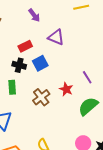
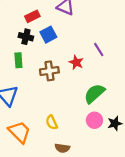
brown cross: (41, 97) -> (49, 71), turned 30
green semicircle: (88, 106) -> (94, 93), moved

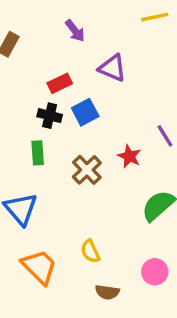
brown cross: (49, 71) -> (87, 170), turned -36
pink circle: (94, 120) -> (155, 272), moved

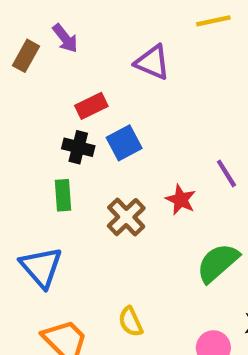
purple arrow: (75, 31) -> (65, 38), moved
purple triangle: (112, 68) -> (152, 62), moved

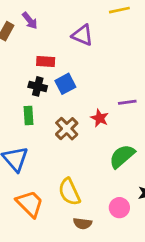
red rectangle: (91, 106) -> (46, 61), turned 30
purple line: (226, 173) -> (127, 102), turned -66
yellow semicircle: (131, 322) -> (69, 192), size x1.5

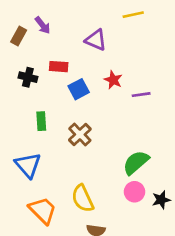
black cross: (38, 86) -> (28, 77), moved
purple line: (127, 102) -> (141, 95), moved
red star: (100, 118) -> (113, 80), moved
pink circle: (119, 208) -> (134, 192), moved

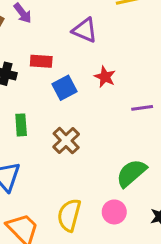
purple line: (141, 95) -> (142, 108), moved
pink circle: (134, 192) -> (114, 212), moved
yellow semicircle: (83, 198) -> (69, 215), turned 40

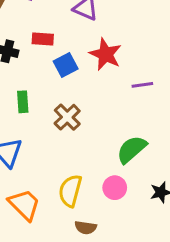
red star: (105, 77) -> (106, 54), size x1.5

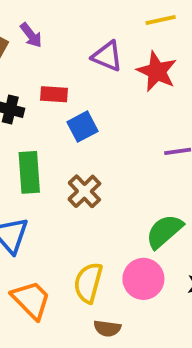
red star: (106, 54) -> (157, 71), moved
green rectangle: (23, 102) -> (29, 172), size x1.5
pink circle: (115, 188) -> (143, 279), size x1.4

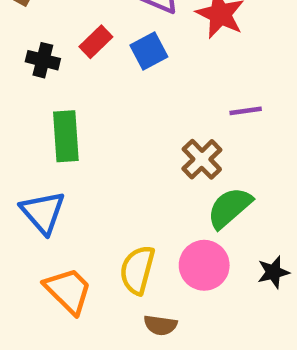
red rectangle: (54, 94) -> (96, 42), turned -48
blue square: (83, 127) -> (149, 51), moved
brown cross: (84, 191) -> (202, 159), moved

